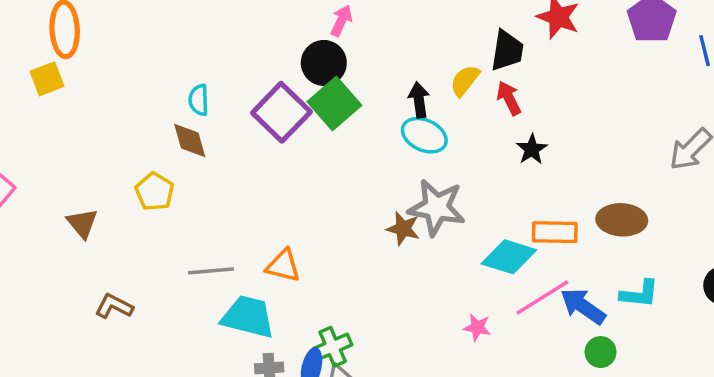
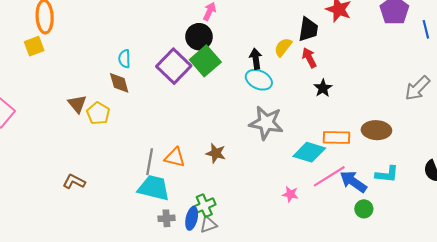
brown triangle: (82, 223) -> (77, 104), moved
brown star: (403, 229) -> (216, 153), moved
gray line: (211, 271) -> (150, 162), moved, turned -75

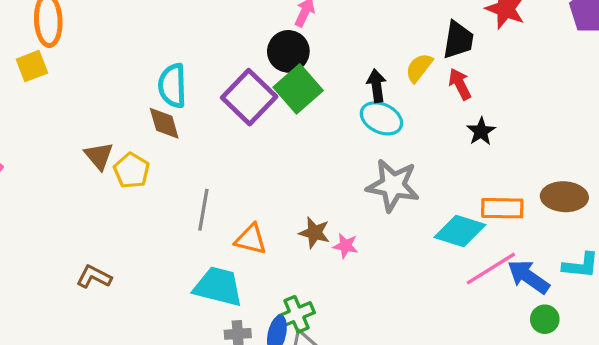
cyan semicircle: (124, 59) -> (172, 86), size x1.5
gray line: (150, 162) -> (203, 210), moved
pink star: (290, 194) -> (346, 246), moved

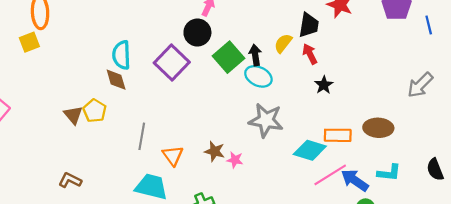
green square: (298, 89) -> (228, 57), moved
brown triangle: (99, 156) -> (73, 115), moved
orange triangle: (251, 239) -> (173, 156), turned 40

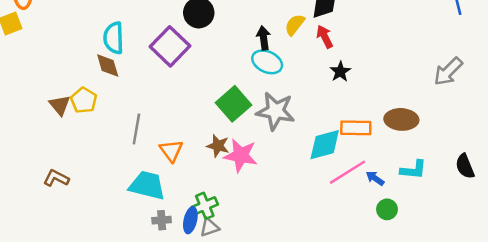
green square: (228, 57) -> (234, 104), moved
cyan diamond: (310, 150) -> (325, 145), turned -32
pink star: (235, 160) -> (241, 155), size x1.8
blue arrow: (355, 180) -> (375, 178), size x0.6

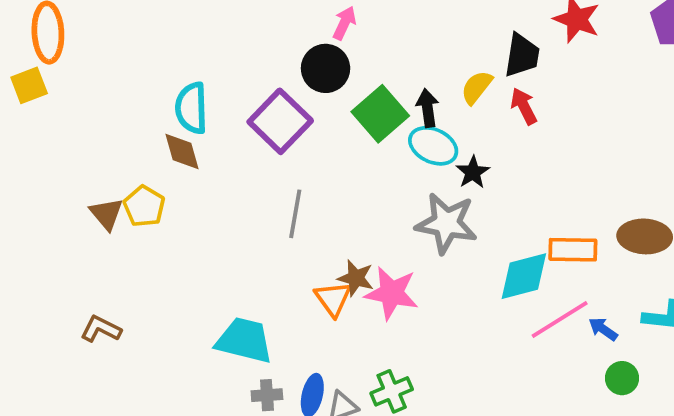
black star: (340, 71) -> (473, 172), moved
green square: (234, 104) -> (380, 114), moved
gray line: (136, 129) -> (295, 214), moved
orange triangle: (171, 151) -> (333, 299), moved
green cross: (205, 206) -> (392, 391), moved

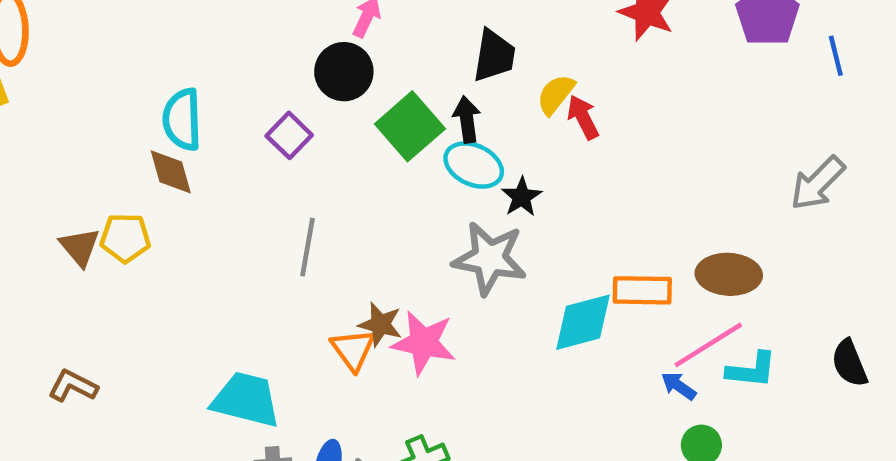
black trapezoid: (522, 55) -> (494, 56), moved
yellow semicircle: (477, 87) -> (556, 94), moved
purple square: (280, 121) -> (289, 135), size x0.6
yellow pentagon: (144, 206) -> (125, 238), turned -30
pink line: (560, 320) -> (708, 345), moved

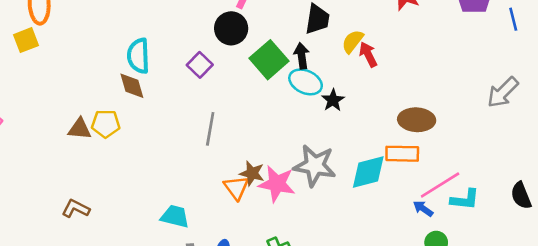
brown triangle: (80, 247) -> (80, 129), turned -45
gray star: (490, 258) -> (315, 165), moved
brown ellipse: (729, 274) -> (417, 120), moved
cyan trapezoid: (246, 400) -> (175, 216), size x0.7

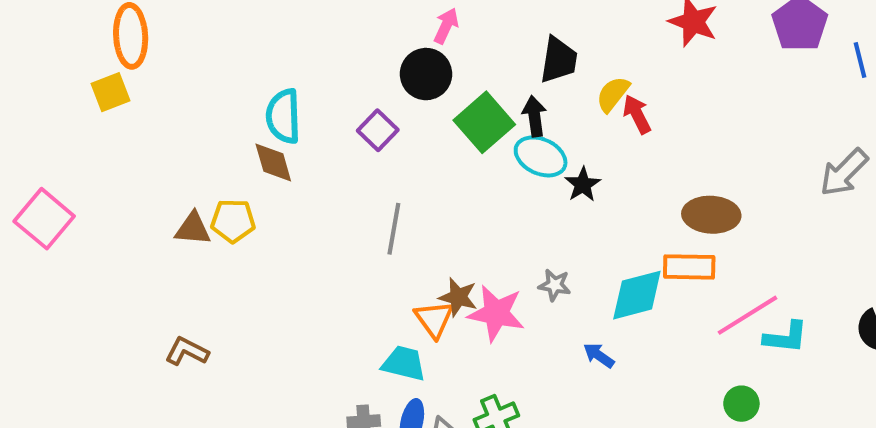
gray star: (315, 165) -> (555, 285), size x0.5
blue arrow: (423, 209) -> (599, 355), moved
cyan trapezoid: (175, 216) -> (404, 363), moved

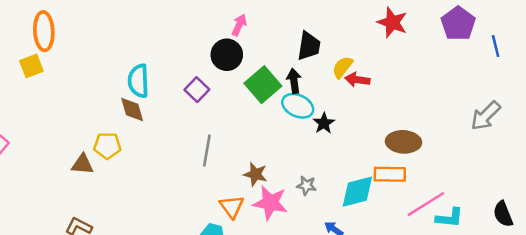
red arrow: (637, 114) -> (357, 80), turned -55
brown triangle: (193, 229) -> (82, 164), moved
brown star: (458, 297) -> (255, 174), moved

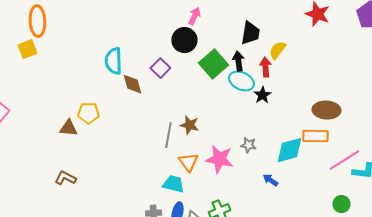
red arrow: (357, 80) -> (265, 67), moved, turned 78
brown diamond: (132, 110) -> (132, 84), moved
gray line: (207, 151) -> (168, 135), moved
brown star: (255, 174) -> (189, 125), moved

